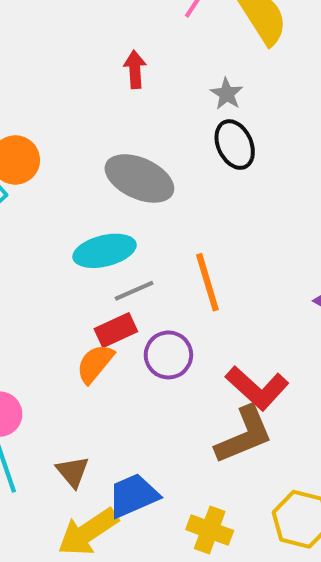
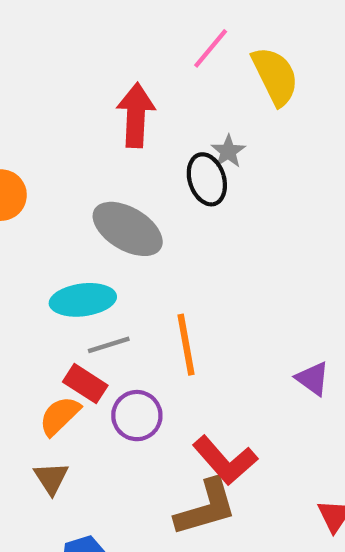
red arrow: (135, 69) -> (136, 115), size x1.6
black ellipse: (235, 145) -> (207, 179), moved
red rectangle: (116, 330) -> (85, 384), turned 51
brown triangle: (73, 472) -> (51, 478), moved

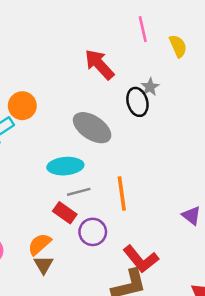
pink line: (211, 48) -> (143, 29), turned -55
yellow semicircle: (275, 76) -> (178, 46), size x0.7
red arrow: (136, 115) -> (99, 64), turned -48
orange semicircle: (60, 416) -> (39, 244), moved

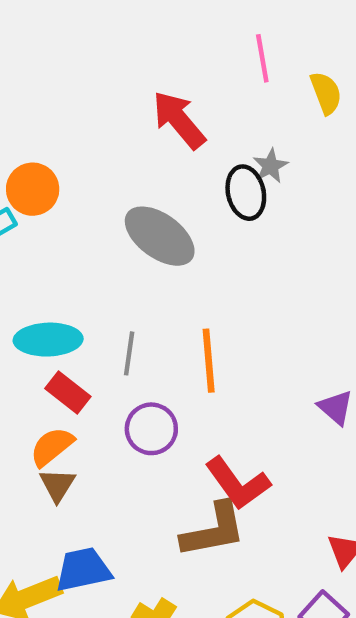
cyan ellipse: (65, 166) -> (48, 340), moved
gray line: (79, 192) -> (129, 353), turned -70
red rectangle: (65, 213) -> (68, 392), moved

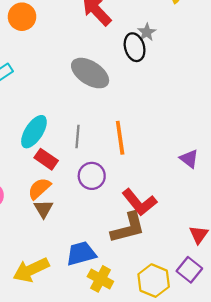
orange circle: (33, 189) -> (22, 17), moved
cyan ellipse: (48, 340) -> (34, 132), turned -52
blue trapezoid: (83, 570) -> (81, 254), moved

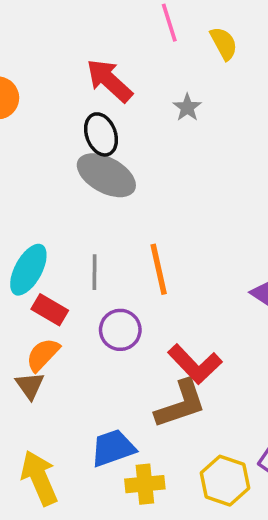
black ellipse: (135, 47) -> (101, 134), moved
brown triangle: (43, 209) -> (30, 386), moved
yellow arrow: (31, 270) -> (39, 478), turned 96
yellow cross: (100, 279) -> (145, 484), turned -30

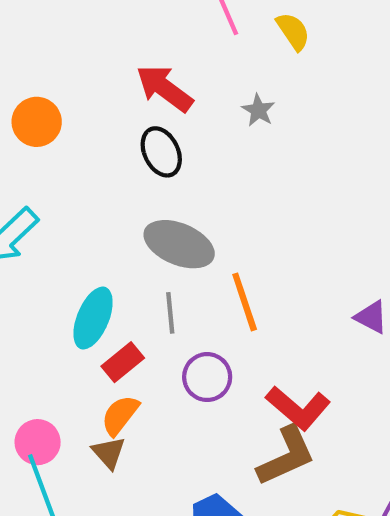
gray ellipse: (106, 175) -> (179, 244), moved
red rectangle: (50, 310) -> (123, 362), turned -64

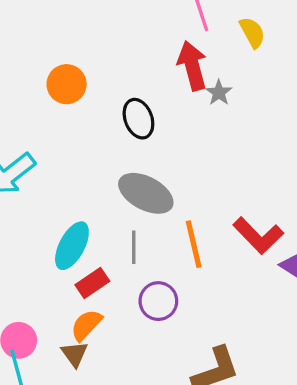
red arrow: (164, 88) -> (192, 66), moved, turned 33
orange circle: (37, 122) -> (67, 84), moved
red L-shape: (298, 408) -> (258, 236), moved

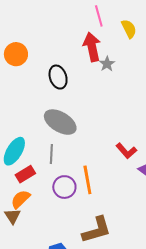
red L-shape: (258, 236) -> (126, 151), size x0.7
orange line: (194, 244) -> (87, 180), moved

